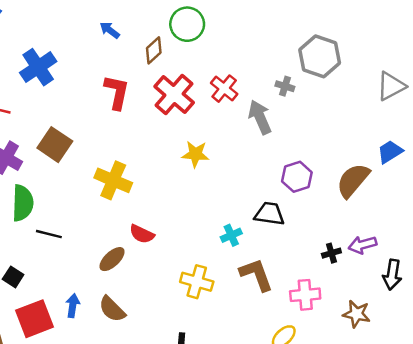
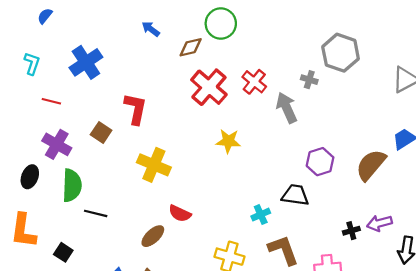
brown diamond: (154, 50) -> (191, 47), turned 30
red L-shape: (117, 92) -> (136, 109), moved
brown square: (55, 145) -> (101, 133), size x0.7

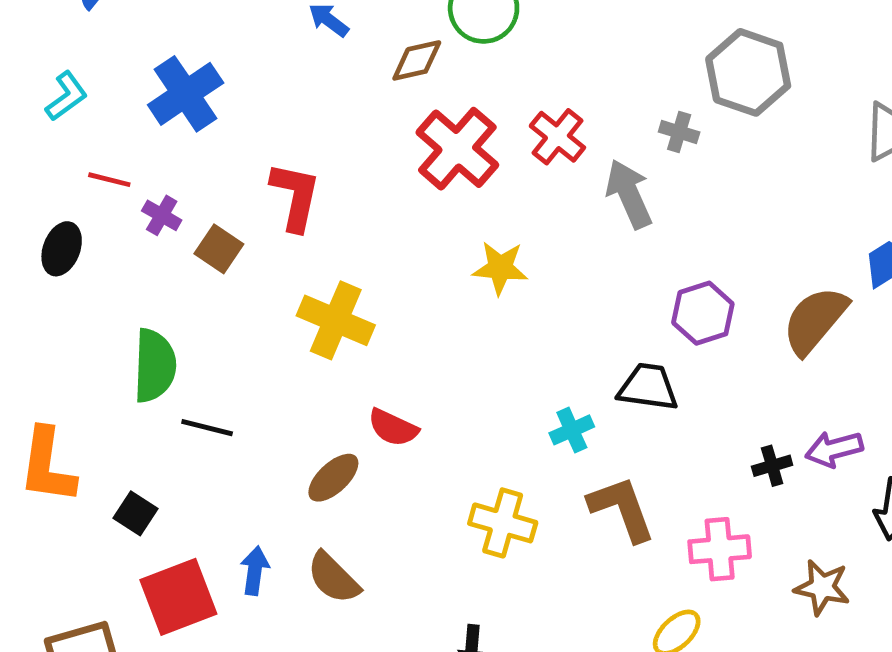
cyan L-shape: (32, 63) -> (66, 96), turned 35
purple cross: (57, 144) -> (162, 215), moved, size x0.6
black ellipse: (30, 177) -> (62, 249), moved

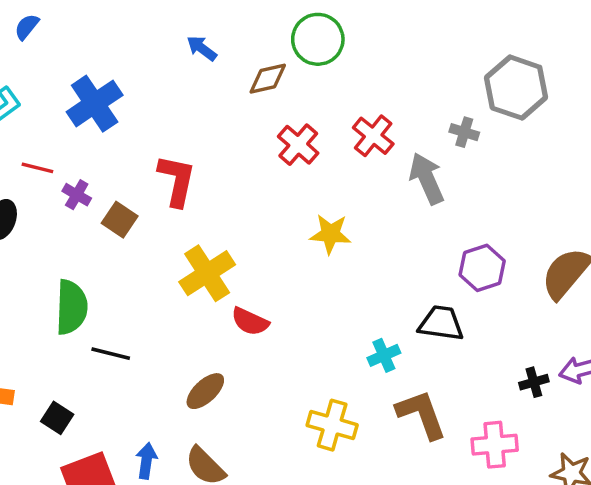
red cross: (457, 149) -> (298, 145), size x0.7
yellow cross: (336, 320) -> (207, 273), turned 34
red semicircle: (393, 428) -> (250, 321), moved

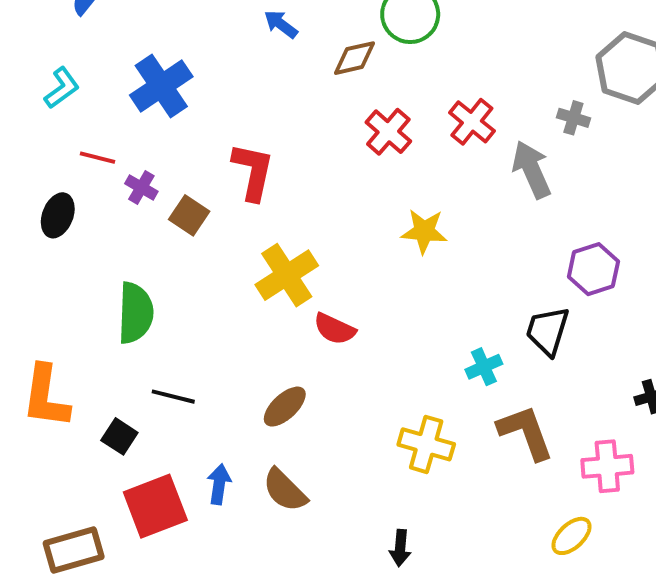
black trapezoid: (441, 323) -> (548, 331), turned -81
black line: (111, 354) -> (173, 397), moved

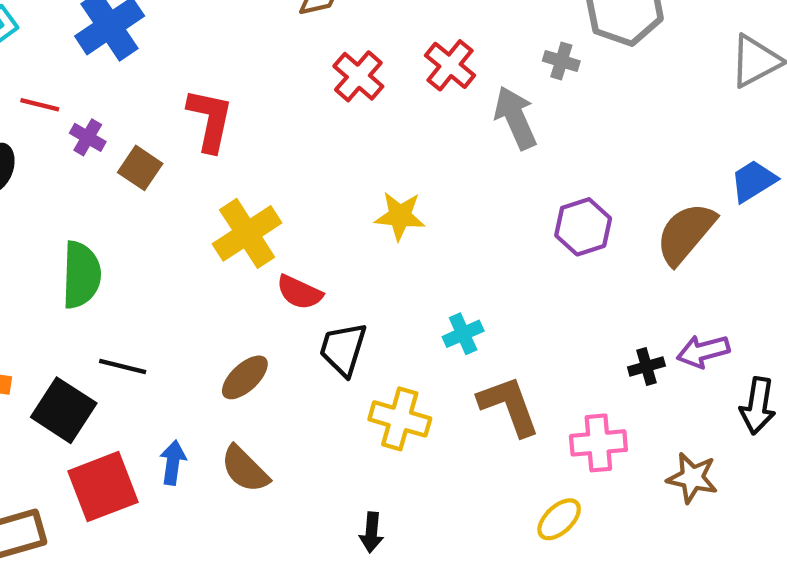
yellow star: (424, 231) -> (400, 216), moved
black trapezoid: (548, 331) -> (343, 349), moved
black square: (119, 436) -> (64, 410), size x1.6

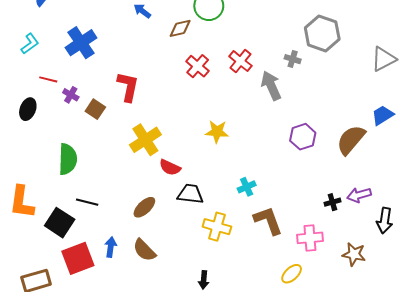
black trapezoid: (343, 349) -> (190, 194), turned 80

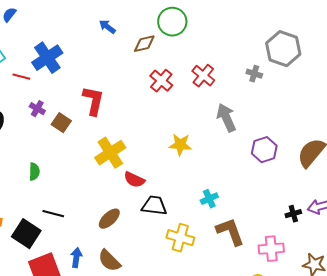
red line: (48, 79) -> (21, 77), moved
gray arrow: (271, 86) -> (226, 118), moved
green semicircle: (68, 159) -> (34, 172), size x0.6

